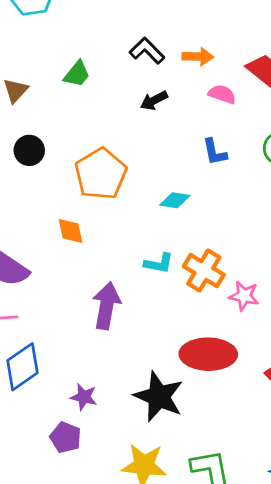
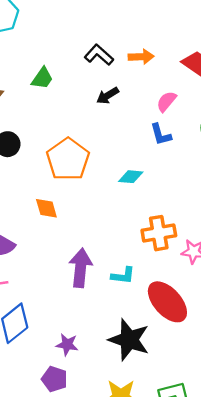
pink semicircle: (222, 94) -> (166, 101), moved, turned -65
cyan L-shape: (159, 263) -> (123, 275), moved
orange cross: (204, 271) -> (159, 233), turned -36
red ellipse: (208, 354) -> (167, 302), turned 51

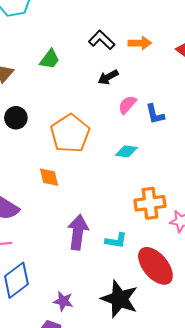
pink semicircle: (166, 101) -> (127, 105), moved

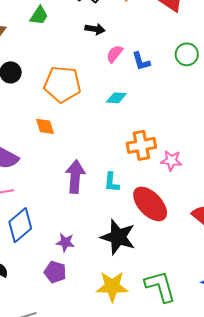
black arrow: (108, 77) -> (95, 29), turned -138
orange pentagon: (70, 134) -> (62, 84), turned -30
cyan L-shape: (116, 241) -> (112, 182), turned 90

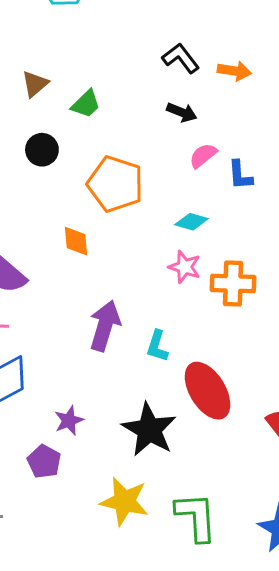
green trapezoid: (39, 16) -> (86, 104), moved
orange cross: (141, 145) -> (233, 283), moved
pink star: (171, 161) -> (185, 267), moved
purple star: (65, 242) -> (69, 421), turned 30

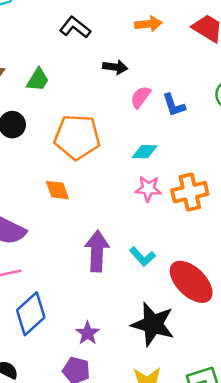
black L-shape: (181, 58) -> (75, 27), moved
cyan L-shape: (157, 346) -> (142, 257), turned -45

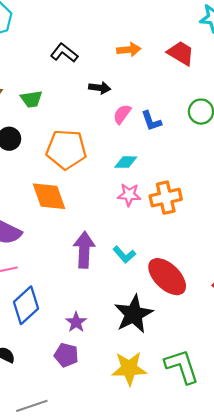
green trapezoid: (38, 80) -> (31, 99), turned 50
orange diamond: (57, 190) -> (49, 196), size x1.6
black star: (153, 324) -> (134, 314), turned 30

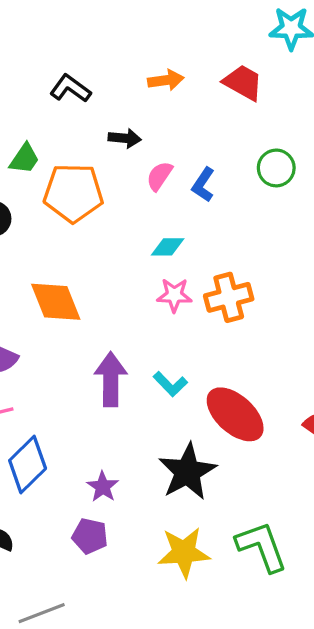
green trapezoid: (31, 99) -> (24, 159), turned -45
blue L-shape: (151, 121) -> (203, 185), turned 55
orange pentagon: (66, 149) -> (73, 193), moved

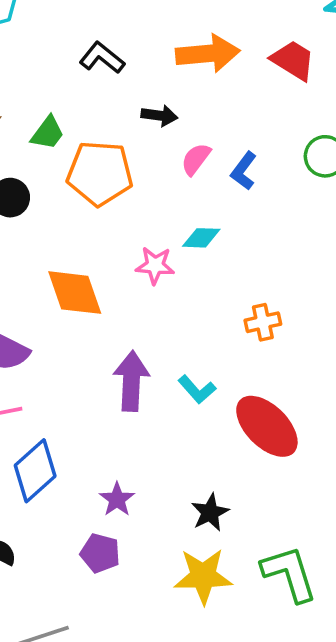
orange arrow: (166, 80) -> (208, 54), size x1.6
pink star: (174, 295) -> (155, 265), moved
orange cross: (229, 297) -> (263, 322), moved, size x0.7
black star: (187, 472) -> (210, 513), moved, size x0.6

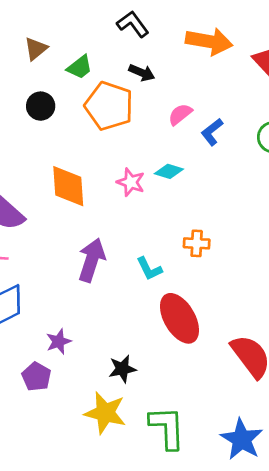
black arrow: (159, 116) -> (142, 73), moved
cyan L-shape: (197, 389) -> (149, 269), moved

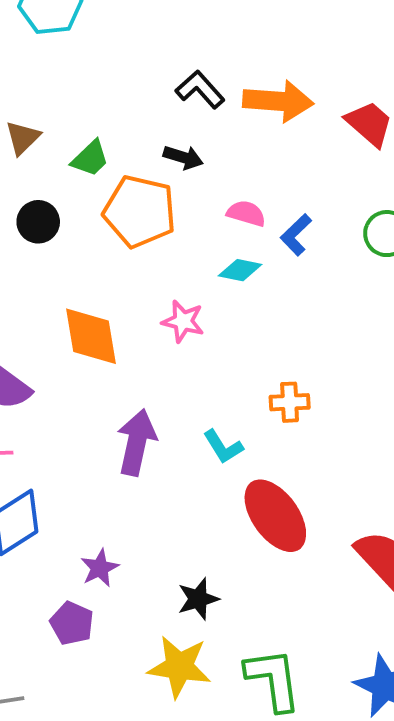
black L-shape: (133, 24) -> (200, 89), moved
pink semicircle: (180, 114) -> (246, 213), turned 60
cyan diamond: (169, 171) -> (240, 270), moved

